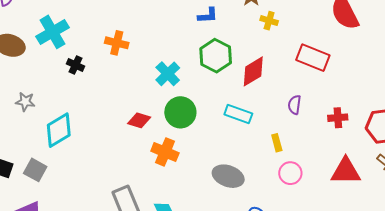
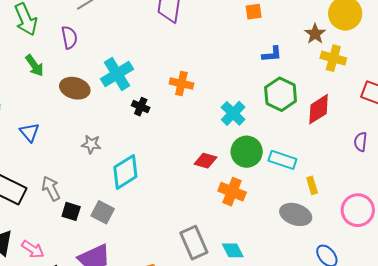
yellow cross: (269, 21) -> (333, 58), size x1.4
cyan rectangle: (238, 114) -> (282, 160), moved
yellow rectangle: (277, 143) -> (312, 185), moved
pink circle: (290, 173) -> (358, 210), size x1.4

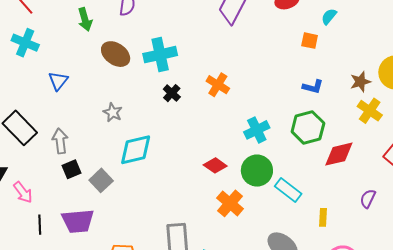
yellow rectangle: (312, 185) -> (323, 217), moved
black square: (71, 211) -> (72, 169), turned 30

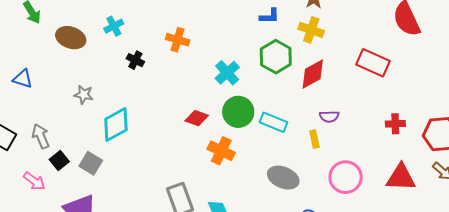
cyan cross: (160, 55) -> (114, 26), size x0.6
blue triangle: (58, 81) -> (23, 79), turned -35
yellow cross: (370, 111) -> (311, 30), moved
pink arrow: (23, 192) -> (34, 181), moved
purple semicircle: (368, 199) -> (329, 116), moved, turned -102

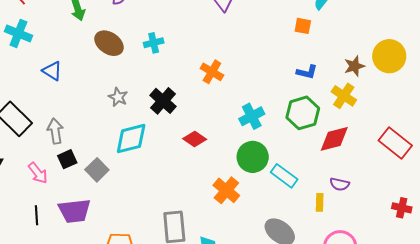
black cross: (135, 60) -> (163, 101), moved, size x1.5
gray star: (84, 95) -> (118, 97), moved
red diamond: (197, 118) -> (195, 139), moved

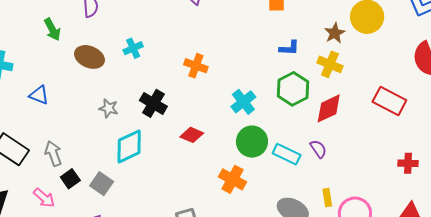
purple semicircle: (340, 184) -> (318, 149), moved, turned -126
yellow rectangle: (320, 202) -> (327, 198), moved

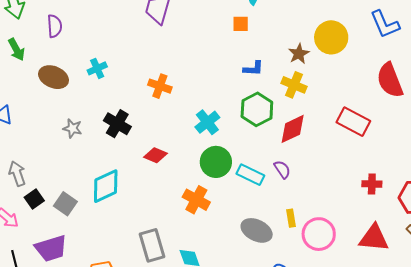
cyan diamond: (129, 146) -> (106, 186), moved

